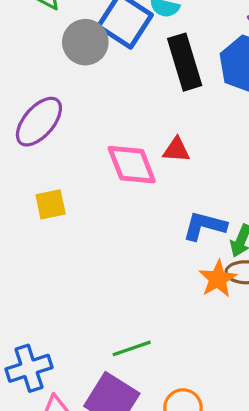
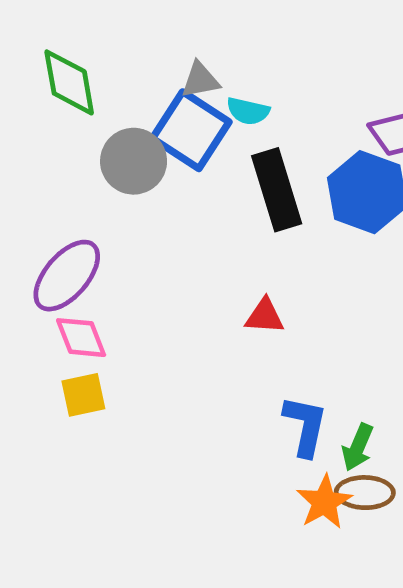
pink diamond: (132, 165) -> (81, 338), moved, size x0.7
blue L-shape: (204, 226) -> (305, 426), turned 87

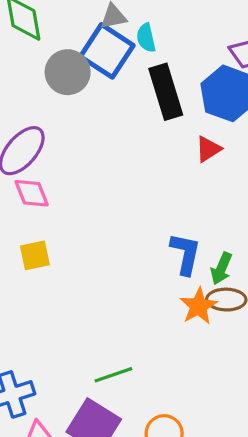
cyan semicircle: (248, 111) -> (146, 38), turned 64
red triangle: (265, 316) -> (208, 149), moved, turned -36
yellow square: (83, 395) -> (35, 255), moved

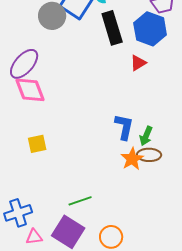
pink diamond: (32, 193) -> (30, 90), size x1.4
yellow square: (35, 255) -> (37, 144), moved

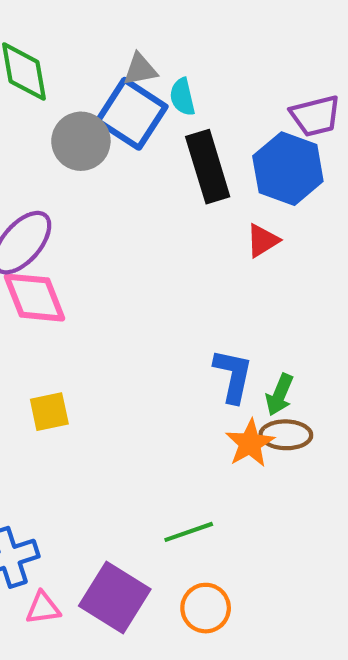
green line: (80, 201) -> (189, 532), moved

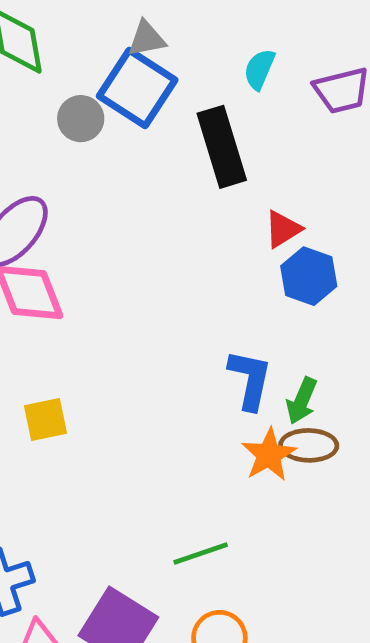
cyan semicircle: (182, 97) -> (259, 69), moved, turned 36
gray circle: (81, 141) -> (81, 119), size x0.7
blue hexagon: (288, 169) -> (309, 276), moved, size x0.7

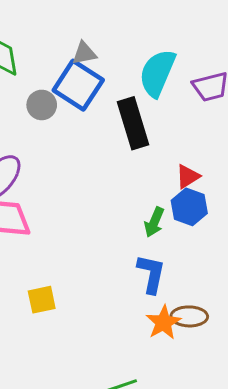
cyan semicircle: (259, 69) -> (157, 73), size x1.8
red triangle: (283, 229) -> (188, 176), moved
green arrow: (302, 401) -> (154, 222), moved
yellow square: (45, 420) -> (42, 300), moved

